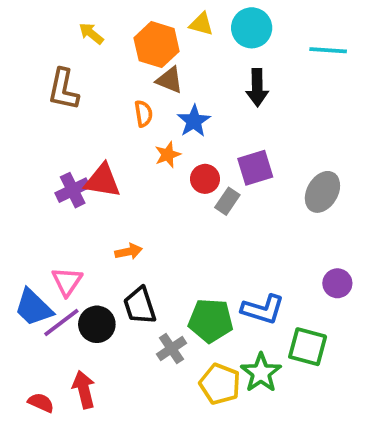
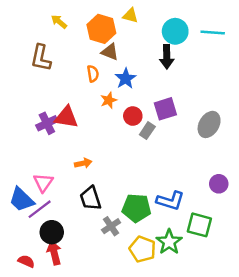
cyan circle: (252, 28) -> (175, 31), moved
black circle: (97, 324) -> (52, 232), moved

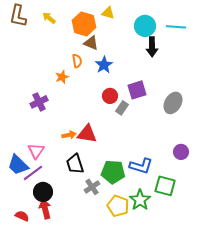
black arrow: (167, 57) -> (152, 47), moved
brown L-shape: (41, 58) -> (18, 16), moved
orange star: (109, 100) -> (62, 77), moved
red triangle: (66, 117) -> (87, 134), moved

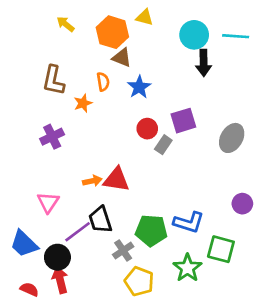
brown L-shape: (18, 16) -> (53, 80), moved
blue trapezoid: (18, 165) -> (24, 244), moved
purple line: (33, 173) -> (78, 232), moved
yellow pentagon: (118, 206) -> (139, 281), moved

